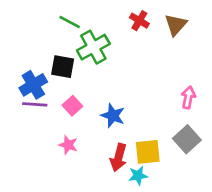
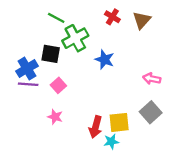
pink arrow: (188, 97) -> (152, 79), turned -90
blue star: (113, 116) -> (105, 60), moved

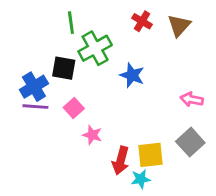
green line: (56, 18) -> (71, 23), turned 54
pink star: (55, 117) -> (92, 135), moved

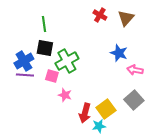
green line: (71, 23) -> (44, 24), moved
green cross: (95, 48) -> (67, 61), moved
blue star: (132, 75) -> (119, 53), moved
pink square: (74, 108) -> (52, 76), turned -32
yellow square: (151, 155) -> (106, 109), turned -30

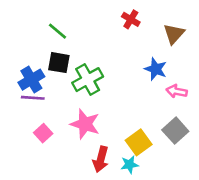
brown triangle: (126, 18) -> (174, 34), moved
green line: (44, 24) -> (58, 31), turned -42
pink square: (52, 76) -> (43, 133), moved, turned 32
pink star: (65, 95) -> (85, 124), size x1.6
red arrow: (85, 113) -> (101, 159), moved

